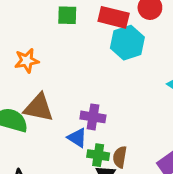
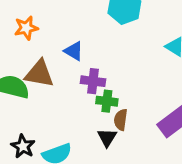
blue triangle: (77, 138) -> (74, 51), moved
green cross: (98, 155) -> (107, 101), moved

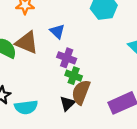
brown semicircle: (121, 120) -> (81, 92), size x1.5

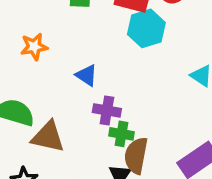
brown triangle: (27, 43) -> (48, 137), moved

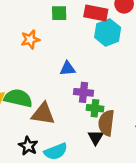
orange star: (34, 47) -> (30, 39), moved
blue triangle: (87, 75) -> (68, 68), turned -35

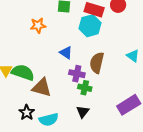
cyan hexagon: (108, 32) -> (90, 26), moved
blue triangle: (68, 68) -> (66, 53), turned 32
brown semicircle: (106, 123) -> (97, 63), moved

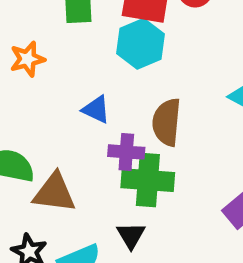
green cross: (85, 88) -> (148, 180), size x1.6
black triangle: (83, 112) -> (131, 235), moved

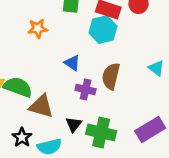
green cross: (148, 180) -> (101, 132), moved
black triangle: (131, 235) -> (74, 124), moved

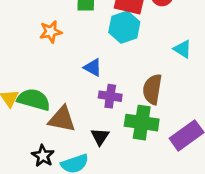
cyan triangle: (156, 68) -> (183, 49), moved
brown semicircle: (111, 76) -> (152, 89), moved
green cross: (101, 132) -> (142, 123), moved

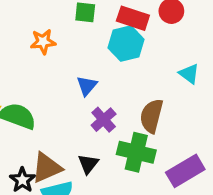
blue triangle: (93, 67) -> (87, 86), turned 36
purple cross: (110, 96) -> (104, 120), turned 35
brown triangle: (62, 119) -> (47, 168), moved, turned -40

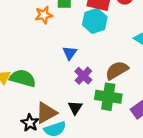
orange star: (43, 42) -> (44, 15), moved
brown semicircle: (151, 116) -> (117, 70), turned 50

